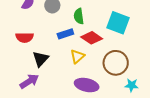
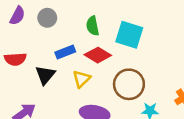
green semicircle: (79, 16) -> (93, 26), moved
black triangle: (40, 59) -> (45, 75), moved

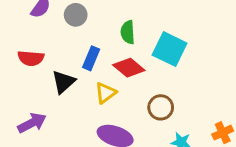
blue rectangle: (65, 52) -> (91, 58), turned -54
brown circle: (129, 84) -> (161, 107), size x0.7

